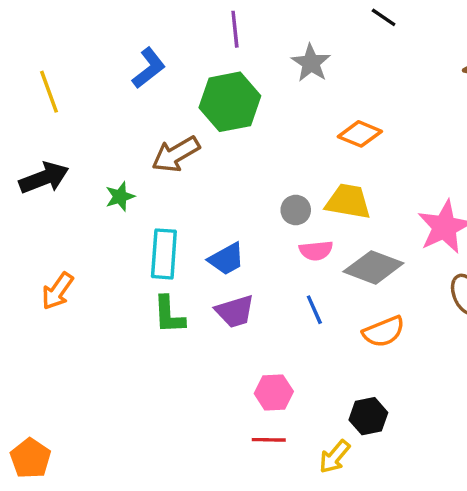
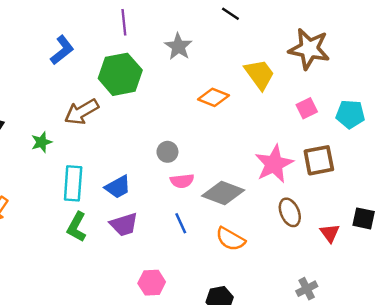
yellow trapezoid: (348, 202) -> (260, 74), moved, turned 44
green L-shape: (169, 315) -> (77, 227), turned 32
orange semicircle: (384, 332) -> (230, 239), turned 52

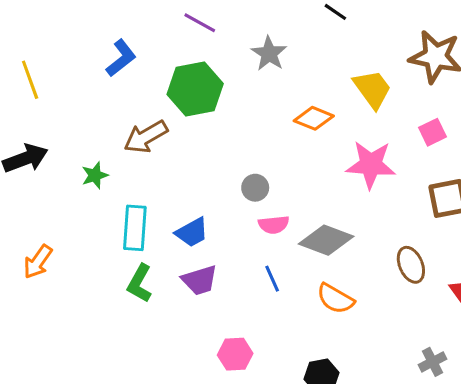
purple line: (124, 22) -> (200, 23), turned -55
pink star: (274, 164) -> (371, 165), moved, turned 30

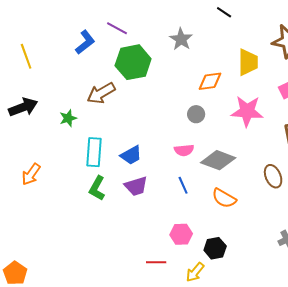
purple line: (200, 23) -> (117, 28), moved
yellow trapezoid: (372, 89) -> (248, 62), turned 36
orange diamond: (314, 118) -> (210, 81), turned -30
gray circle: (255, 188) -> (196, 114), moved
pink hexagon: (235, 354) -> (181, 234), moved

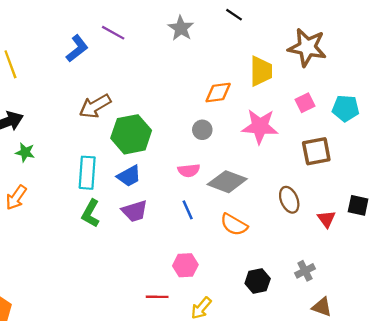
gray star: (181, 39) -> (181, 28), moved
green hexagon: (133, 62) -> (131, 134), moved
green star: (68, 118) -> (25, 152), moved, turned 30
black hexagon: (215, 248) -> (258, 281), moved

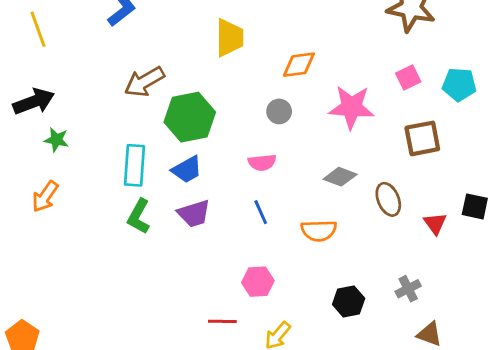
yellow trapezoid: (261, 71) -> (229, 38), moved
gray diamond: (227, 182) -> (340, 177), moved, size x0.7
orange semicircle: (234, 225) -> (319, 231), turned -32

